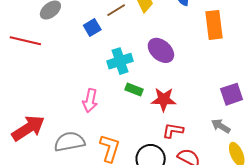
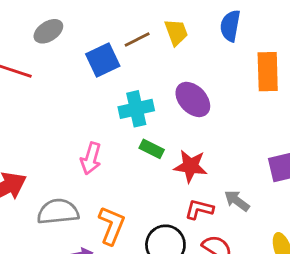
blue square: (92, 28) -> (103, 60), size x1.4
gray arrow: (221, 126) -> (237, 201), moved

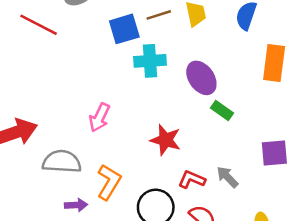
cyan cross: (136, 109) -> (150, 61), moved
green rectangle: (152, 149) -> (222, 111), moved
red star: (190, 166) -> (166, 140), moved

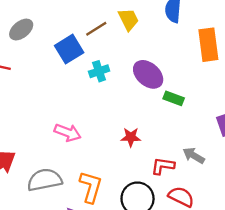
cyan cross: (150, 61) -> (99, 71), size x0.7
pink arrow: (99, 118) -> (68, 133), turned -80
red star: (166, 140) -> (131, 137), size x0.7

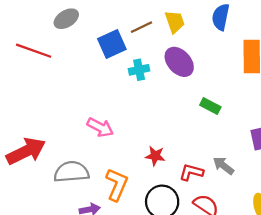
purple ellipse: (148, 74) -> (179, 62), moved
red star: (131, 137) -> (155, 156), moved

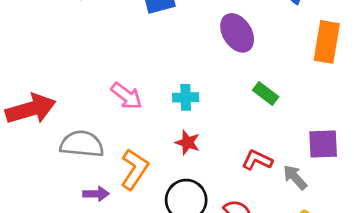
cyan cross: (139, 70) -> (186, 97), moved
gray arrow: (223, 166) -> (295, 177), moved
red L-shape: (191, 172) -> (257, 160), moved

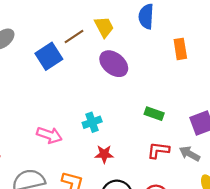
orange rectangle: (327, 42) -> (180, 49), size x0.7
green rectangle: (266, 93) -> (154, 114), moved

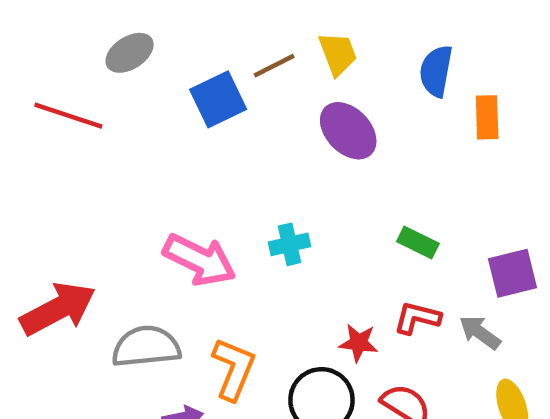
blue semicircle: (146, 16) -> (436, 71), moved
pink arrow: (49, 135) -> (199, 260), size x1.4
red star: (104, 154) -> (359, 343), moved

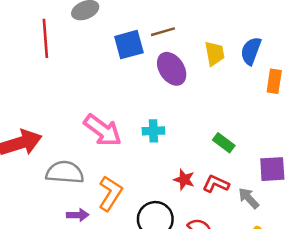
yellow trapezoid: (338, 54) -> (215, 53), moved
red line: (68, 116) -> (45, 38), turned 57
purple ellipse: (348, 131) -> (172, 69), moved
red star: (359, 343) -> (184, 180), moved

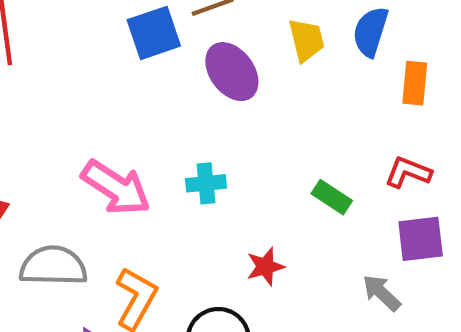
red star: (184, 180) -> (265, 267), turned -30
red L-shape: (216, 184) -> (408, 172), moved

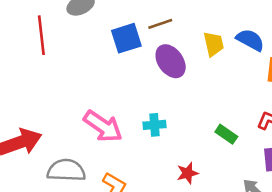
blue semicircle: (370, 32) -> (250, 40), turned 100

